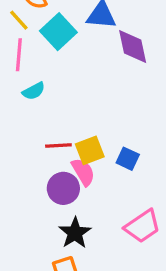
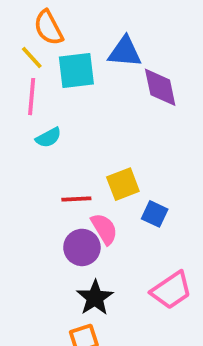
cyan square: (58, 32) -> (76, 70), turned 36
yellow square: (90, 150) -> (123, 184), moved

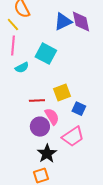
blue triangle: (125, 52) -> (63, 22), turned -30
cyan square: (76, 70) -> (46, 54), moved, turned 35
purple diamond: (160, 87) -> (81, 22), moved
pink trapezoid: (171, 290) -> (73, 137), moved

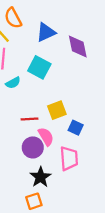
blue triangle: (63, 22) -> (46, 32), moved
purple diamond: (81, 22) -> (78, 47), moved
pink trapezoid: (73, 137) -> (69, 158), turned -60

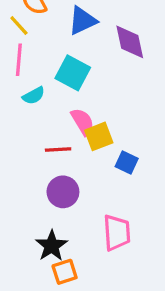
pink semicircle: (46, 136) -> (83, 122), moved
pink trapezoid: (69, 158) -> (117, 233), moved
black star: (40, 177) -> (52, 246), moved

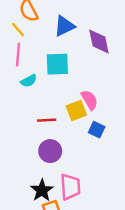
cyan square: (73, 73) -> (57, 64), turned -30
pink semicircle: (83, 122) -> (89, 100), moved
pink trapezoid: (117, 233) -> (70, 187), moved

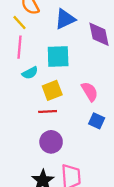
yellow square: (76, 111) -> (52, 90), moved

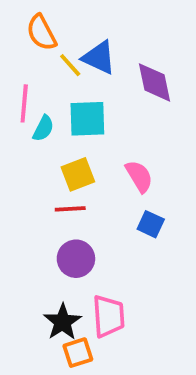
blue triangle: (65, 19) -> (99, 57), turned 50
yellow line: (19, 23) -> (70, 65), moved
cyan semicircle: (30, 73) -> (43, 128), moved, turned -35

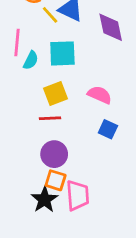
pink semicircle: (139, 176) -> (100, 95), turned -35
orange square: (78, 353) -> (56, 180), moved, turned 35

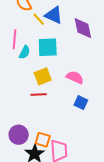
purple circle: (54, 154) -> (19, 135), moved

